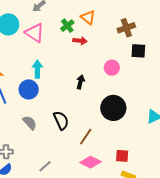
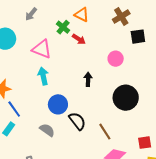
pink triangle: (35, 33) -> (42, 49), moved
red arrow: (80, 41) -> (79, 39), turned 40
blue circle: (29, 89) -> (58, 104), moved
brown line: (86, 137) -> (105, 132), turned -54

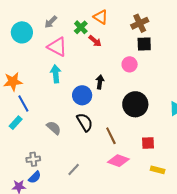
gray arrow: (31, 14) -> (51, 22), moved
black square: (138, 37) -> (144, 44), moved
blue circle: (58, 104) -> (82, 95), moved
red square: (145, 143) -> (148, 143), moved

